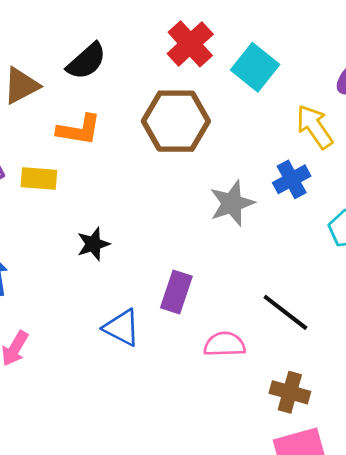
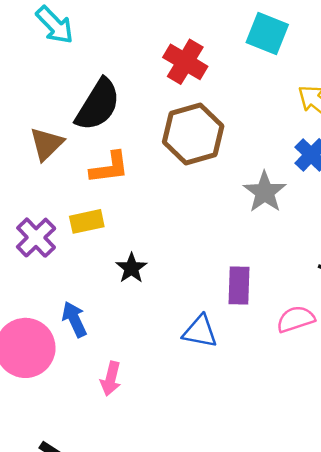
black semicircle: (86, 61) -> (98, 105), size x1.4
cyan square: (255, 67) -> (267, 34), moved
black star: (93, 244) -> (131, 268), moved

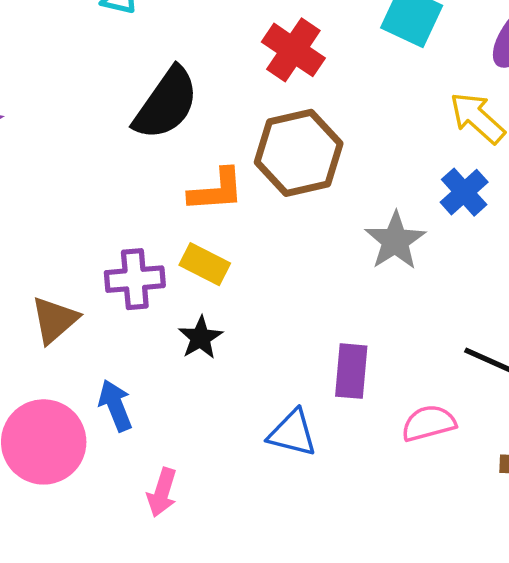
brown triangle: (47, 144) -> (55, 320), moved
orange L-shape: (109, 168) -> (216, 190), moved
yellow rectangle: (87, 221) -> (205, 264), moved, turned 36
purple cross: (36, 238) -> (135, 279), moved, turned 36

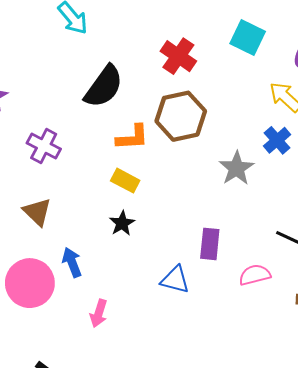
purple cross: (135, 279) -> (44, 146), moved, turned 32
brown triangle: (55, 320) -> (37, 212), turned -36

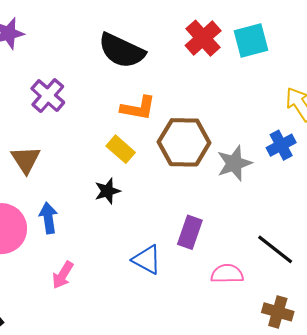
cyan square: (248, 38) -> (251, 40), moved, turned 36
black semicircle: (104, 87) -> (122, 51), turned 66
brown hexagon: (181, 116) -> (184, 142), moved

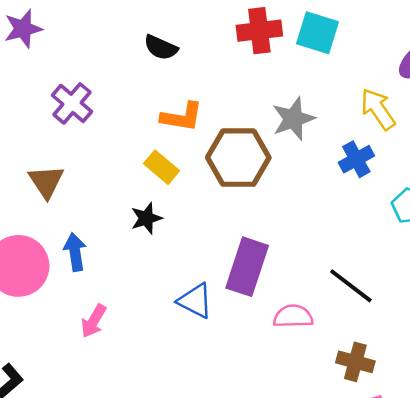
red cross: (203, 38) -> (259, 31), turned 36
cyan square: (251, 40) -> (318, 33), turned 33
black semicircle: (122, 51) -> (161, 47), size x0.6
gray star: (234, 163) -> (293, 119), moved
purple rectangle: (190, 232) -> (247, 267), size x1.4

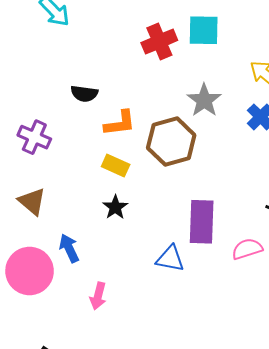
black semicircle: (161, 47) -> (84, 94), moved

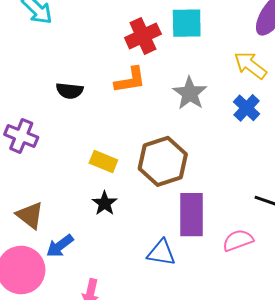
orange L-shape: (120, 123) -> (130, 80), moved
brown hexagon: (171, 142) -> (163, 161), moved
brown triangle: (32, 201) -> (30, 215), moved
blue arrow: (69, 248) -> (60, 246), turned -100

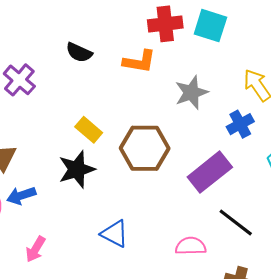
black star: (105, 203) -> (77, 169), size x1.5
purple rectangle: (192, 215) -> (210, 172), moved, turned 33

